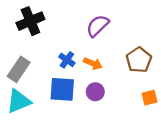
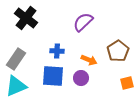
black cross: (30, 21) -> (26, 18), turned -30
blue cross: (67, 60) -> (57, 51), turned -32
orange arrow: (93, 63) -> (89, 60), moved

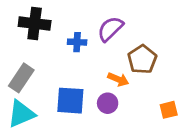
black cross: (26, 18) -> (35, 23), turned -30
blue cross: (57, 51) -> (77, 42), moved
brown pentagon: (118, 51) -> (142, 59), moved

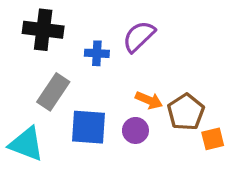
brown pentagon: (142, 59) -> (186, 112), moved
gray rectangle: (21, 78) -> (53, 92), moved
cyan triangle: (21, 114) -> (26, 144), turned 44

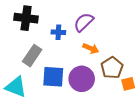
orange arrow: (149, 100) -> (91, 48), moved
purple circle: (135, 130) -> (82, 79), size x1.6

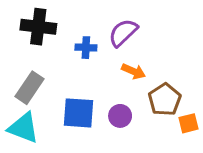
gray rectangle: (32, 56) -> (29, 88), moved
purple circle: (82, 79) -> (120, 116), size x0.6

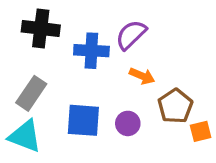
blue cross: (86, 48) -> (91, 51), size x1.5

